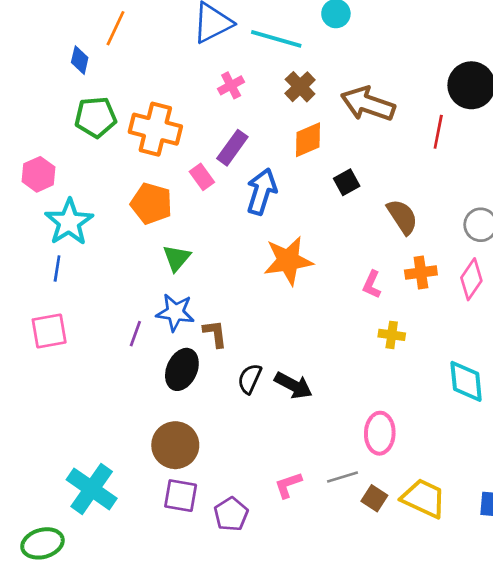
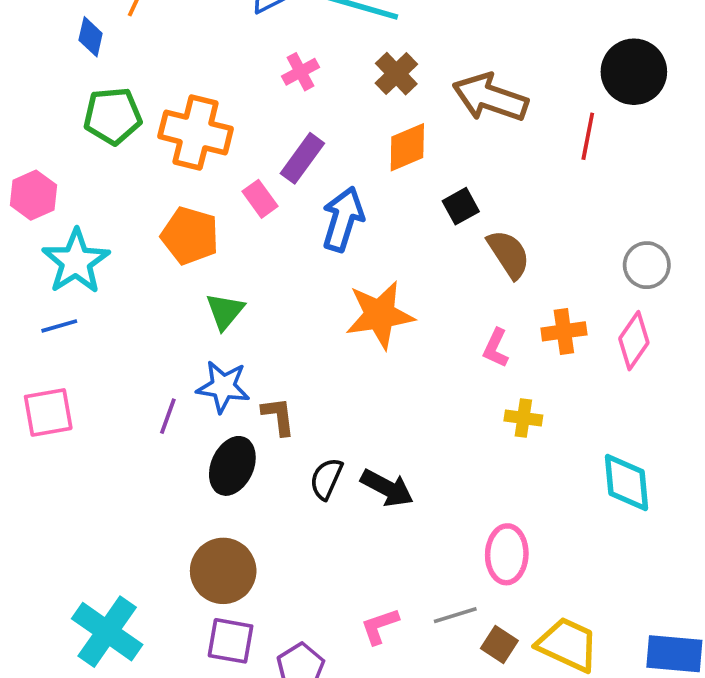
brown semicircle: (402, 217) -> (509, 254), moved
blue line: (57, 269) -> (59, 326), turned 65

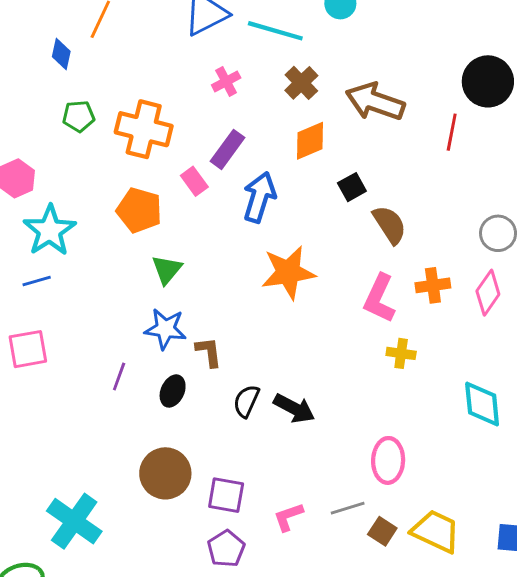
green pentagon: (113, 116) -> (79, 116), size x0.7
pink L-shape: (496, 348) -> (379, 298), size x1.6
purple line: (168, 416) -> (119, 377), moved
black ellipse: (232, 466) -> (173, 391), size x0.7
purple square: (231, 641) -> (226, 495), moved

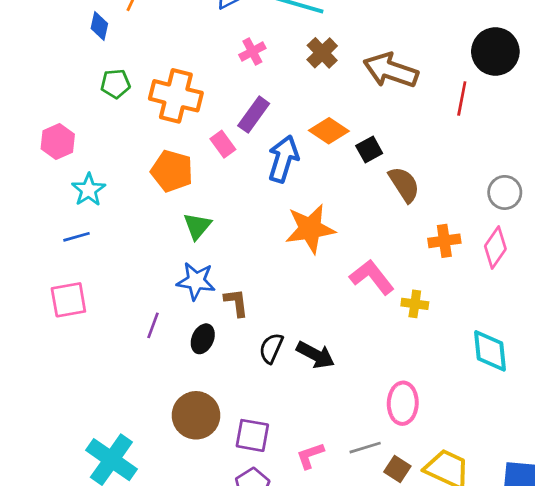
orange diamond: (310, 141) -> (329, 131), moved, turned 57
cyan star: (50, 230) -> (89, 190), size x0.7
pink L-shape: (379, 298) -> (372, 277), moved, turned 117

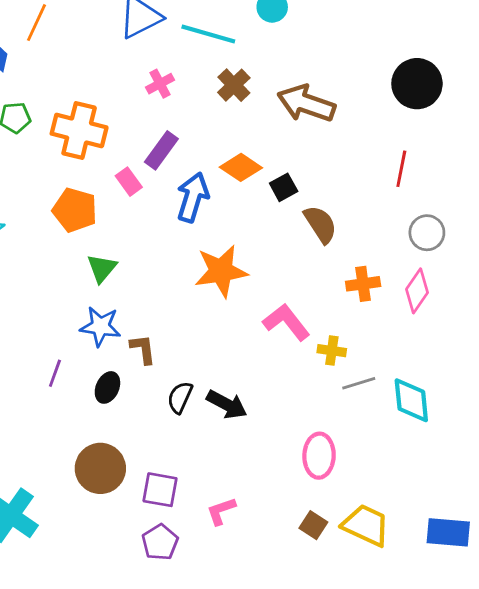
red line: (462, 98) -> (401, 169), moved
gray line: (365, 448) -> (359, 383), moved

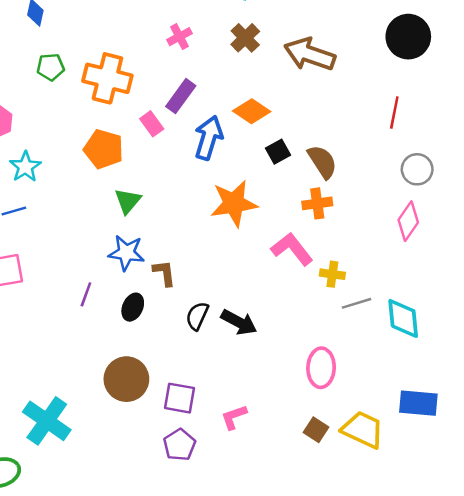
black square: (284, 187) -> (278, 152), moved
orange cross: (363, 284) -> (317, 203), moved
blue rectangle: (448, 532) -> (418, 403), moved

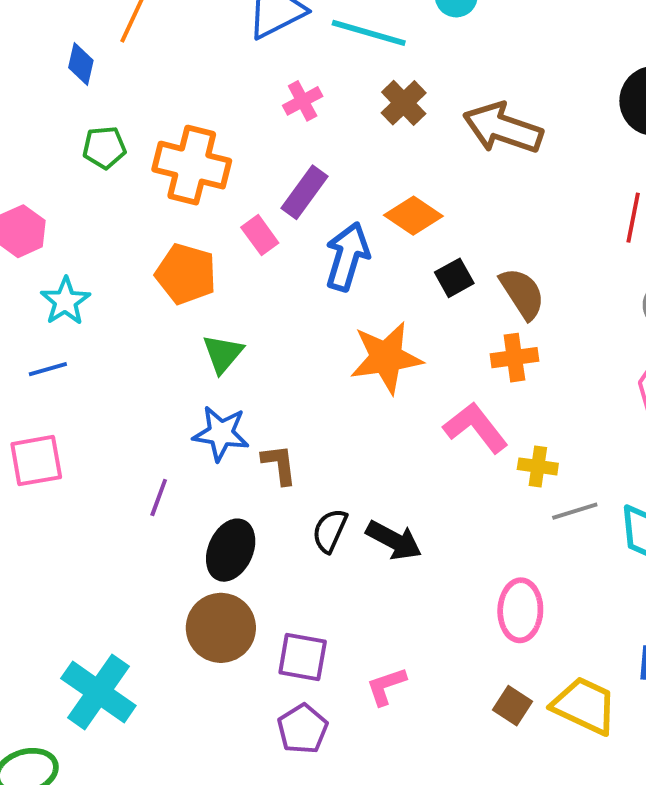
black ellipse: (133, 307) -> (231, 550), moved, size x1.4

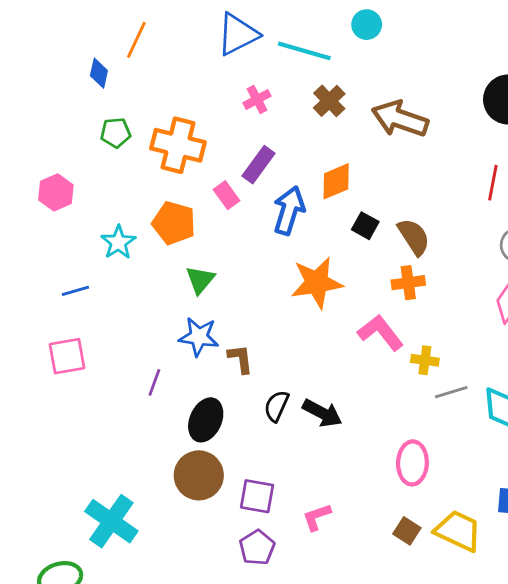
orange diamond: (413, 216) -> (336, 181), turned -57
black square: (454, 278) -> (365, 226), turned -32
cyan star: (65, 301) -> (118, 242), moved

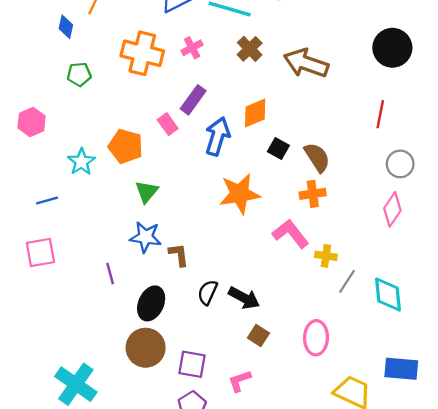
orange cross: (178, 145) -> (142, 53), moved
purple line: (154, 382) -> (110, 274), turned -35
gray line: (451, 392) -> (347, 281), turned -40
brown square: (407, 531) -> (258, 336), moved

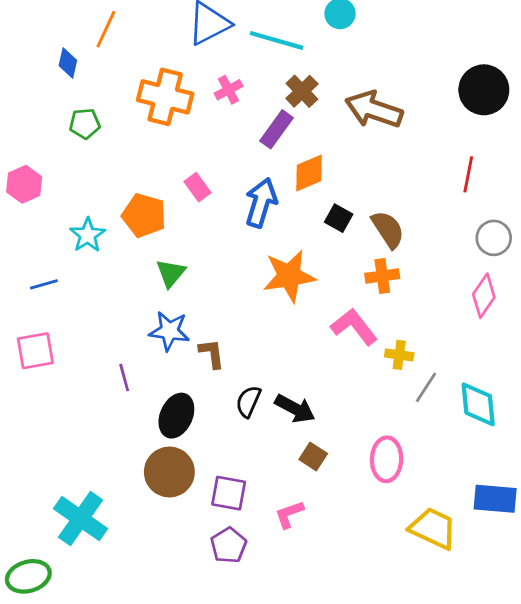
purple rectangle: (193, 100) -> (277, 129), moved

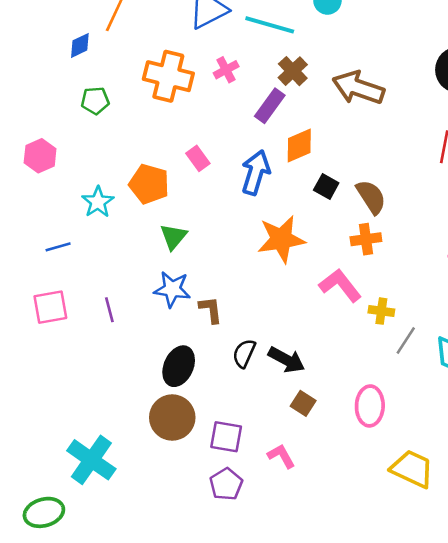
blue diamond: (68, 63) -> (80, 45), turned 52
purple line: (124, 378) -> (109, 310), moved
pink L-shape: (289, 514) -> (281, 456), turned 80

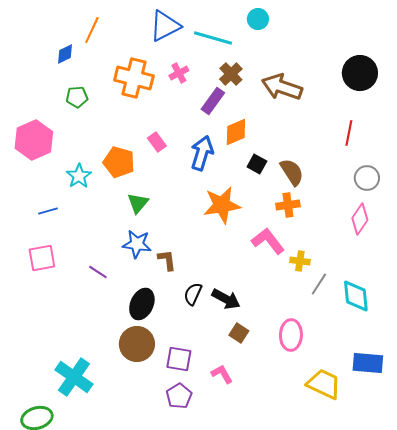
pink hexagon: (40, 156) -> (34, 140), size x1.5
purple line: (109, 310) -> (98, 272), moved, turned -42

